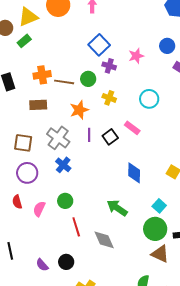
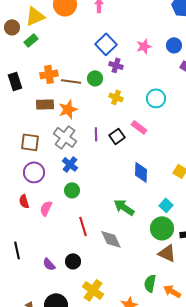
pink star: (136, 56) -> (144, 46), moved
orange star: (79, 110) -> (68, 109), moved
green circle: (65, 201) -> (72, 190), moved

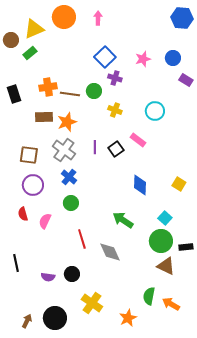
purple semicircle: (49, 264) -> (48, 277), turned -40

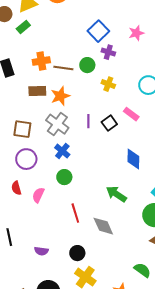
black circle: (72, 274) -> (77, 253), moved
green semicircle: (149, 296) -> (142, 270), turned 114

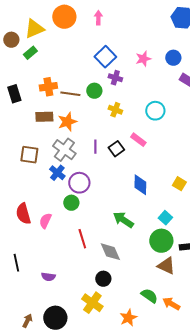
blue cross: (62, 151) -> (57, 173), moved
purple circle: (26, 159) -> (79, 183), moved
red semicircle: (16, 188) -> (23, 214), size x1.5
black circle: (77, 253) -> (103, 279), moved

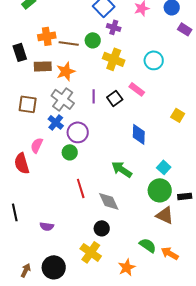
black rectangle: (14, 94) -> (20, 52), moved
yellow cross: (115, 110) -> (114, 59), size x1.5
yellow square: (179, 184) -> (178, 115), moved
pink semicircle: (45, 221) -> (37, 145), moved

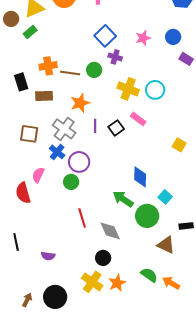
yellow cross: (114, 59) -> (128, 89), moved
orange star: (66, 71) -> (80, 103), moved
blue diamond: (139, 134) -> (140, 177), moved
green circle: (160, 190) -> (147, 216), moved
orange star: (127, 267) -> (117, 283), moved

